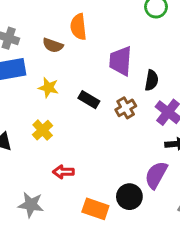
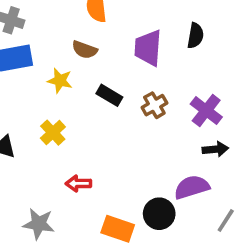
brown semicircle: (53, 45) -> (85, 50), moved
black semicircle: (152, 80) -> (195, 36), moved
purple semicircle: (156, 175) -> (192, 187), turned 44

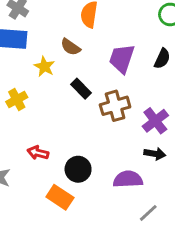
brown cross: (154, 105) -> (115, 106), size x1.4
yellow cross: (53, 133) -> (17, 99), moved
black circle: (159, 214) -> (78, 169), moved

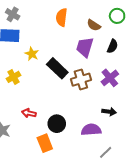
brown semicircle: (71, 47) -> (94, 25), moved
black rectangle: (81, 89) -> (57, 68), size x1.5
purple cross: (155, 121) -> (110, 78), moved
orange rectangle: (60, 197) -> (45, 143), turned 36

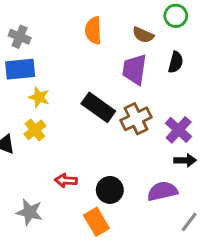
yellow star: (32, 54) -> (39, 97), moved
purple cross: (110, 78) -> (179, 130), moved

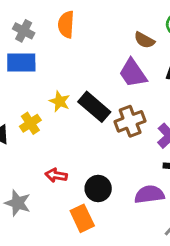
orange semicircle: (93, 30) -> (66, 24), moved
purple trapezoid: (134, 69) -> (133, 73), turned -48
yellow star: (39, 97) -> (60, 101), moved

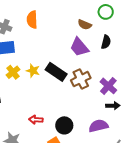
yellow cross: (30, 123) -> (13, 72), moved

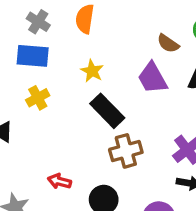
yellow star: (33, 71) -> (92, 71), moved
brown cross: (81, 79) -> (126, 151), moved

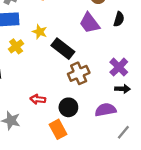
yellow star: (92, 71) -> (40, 32), moved

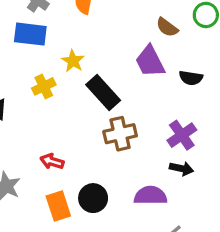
black semicircle: (119, 19) -> (191, 78), moved, turned 72
yellow cross: (16, 46) -> (44, 86), moved
black circle: (68, 107) -> (93, 198), moved
orange rectangle: (58, 129) -> (58, 206), moved

